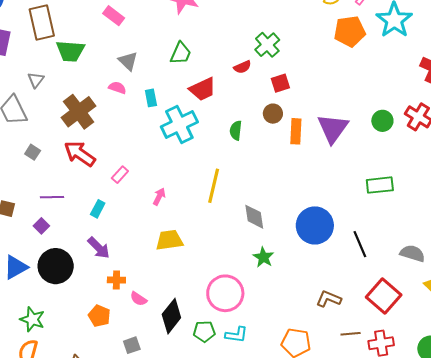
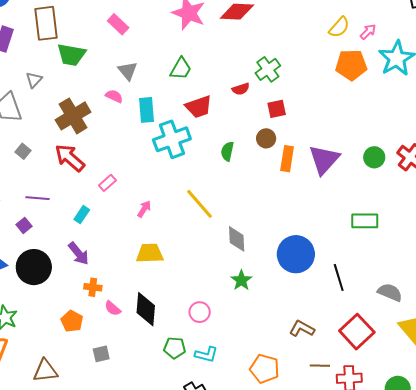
cyan rectangle: (151, 98) -> (146, 110), size x1.4
yellow line: (214, 186) -> (199, 204), turned -60
pink circle: (225, 293) -> (200, 312), size x0.6
black diamond: (171, 316) -> (146, 309), moved, turned -40

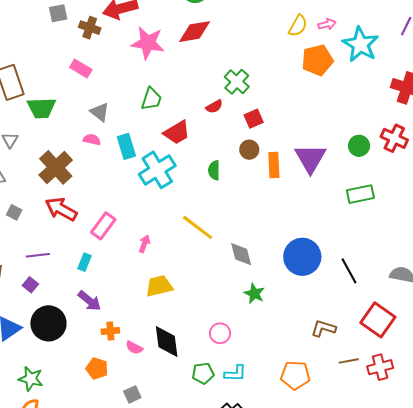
pink arrow: (368, 32) -> (327, 24), turned 42
pink rectangle: (107, 183) -> (103, 226), size x1.5
green rectangle: (365, 221) -> (360, 194), moved

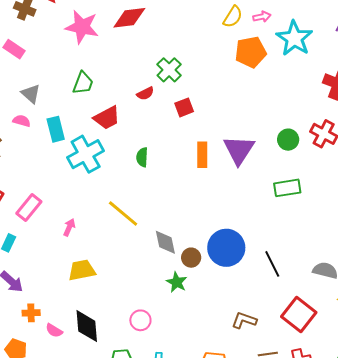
brown circle: (249, 150) -> (191, 258), moved

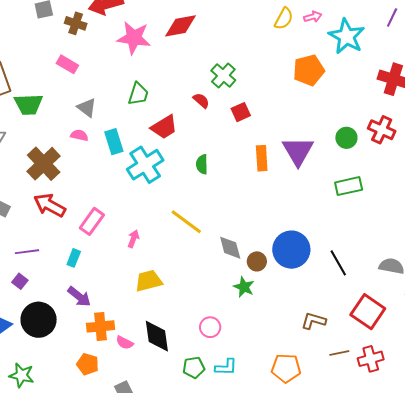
orange pentagon: (251, 52) -> (309, 70), moved
red semicircle: (145, 93) -> (201, 100), turned -108
orange cross: (31, 313) -> (101, 326), size x1.5

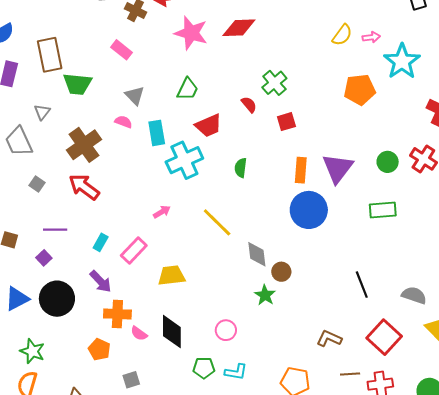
pink rectangle: (92, 221) -> (134, 251), moved
pink arrow: (133, 239) -> (162, 212), moved, turned 30
blue circle: (291, 250) -> (309, 210), moved

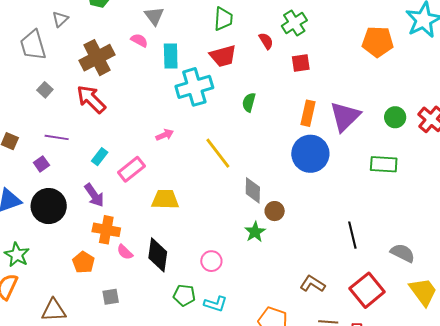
green trapezoid: (188, 89) -> (223, 19), moved, turned -30

